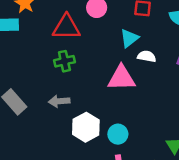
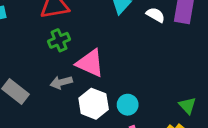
white semicircle: (147, 56) -> (156, 15), moved, turned 30
pink triangle: (121, 78) -> (90, 63), moved, turned 36

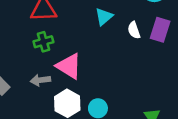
white semicircle: (156, 15) -> (134, 30), turned -147

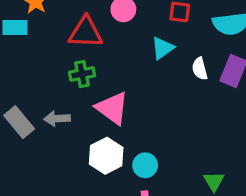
gray arrow: (40, 80) -> (57, 119), moved

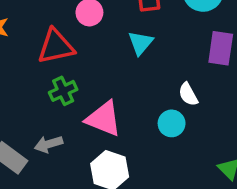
white semicircle: (200, 69) -> (188, 94), moved
cyan circle: (145, 165) -> (172, 123), moved

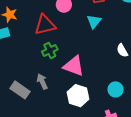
cyan circle: (172, 123) -> (116, 89), moved
gray arrow: (49, 144) -> (42, 81), turned 84

